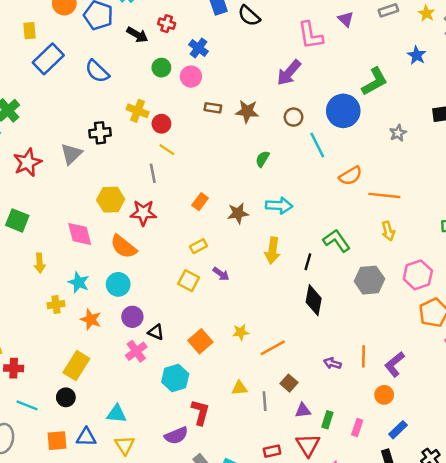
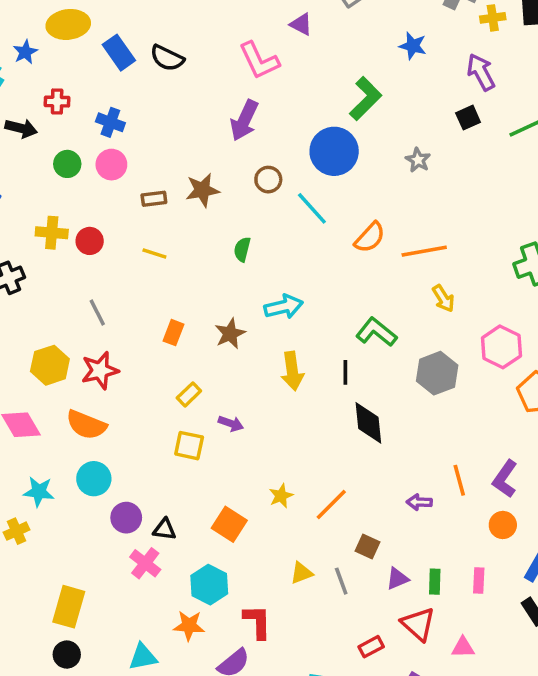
yellow line: (167, 150) -> (154, 253), moved
orange star: (91, 319) -> (189, 626), moved

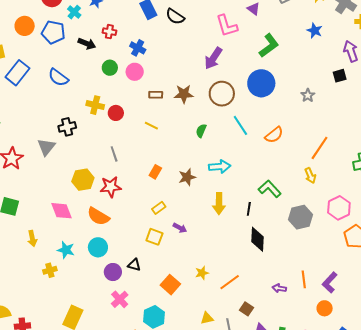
green L-shape: (366, 99) -> (269, 46), moved
brown circle: (268, 180) -> (222, 94), size x1.6
cyan line: (312, 208) -> (240, 125), moved
orange line: (424, 251) -> (320, 148), moved, turned -55
black triangle: (165, 529) -> (134, 265), moved

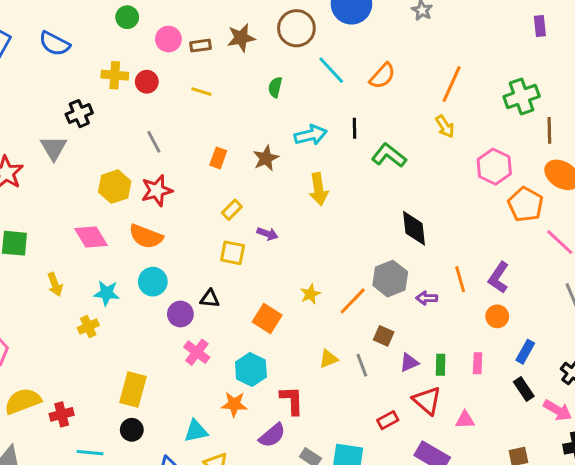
pink circle: (135, 72) -> (168, 39), moved
black line: (249, 209) -> (354, 128), moved
gray hexagon: (300, 217) -> (390, 279), moved
black diamond: (257, 239) -> (414, 228), moved

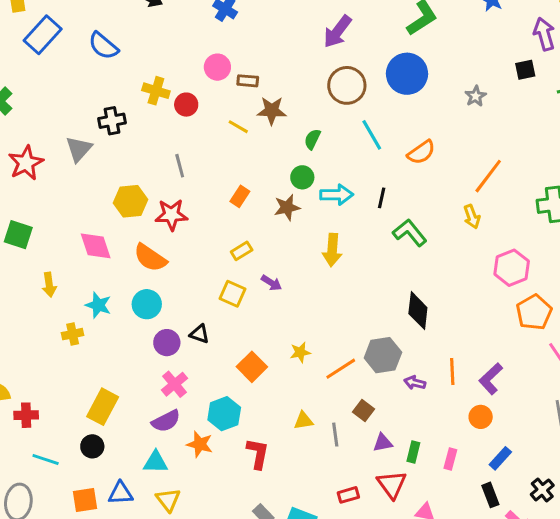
green circle: (127, 17) -> (302, 177), moved
brown star: (241, 38) -> (272, 111), moved
purple semicircle: (272, 435) -> (166, 421), moved

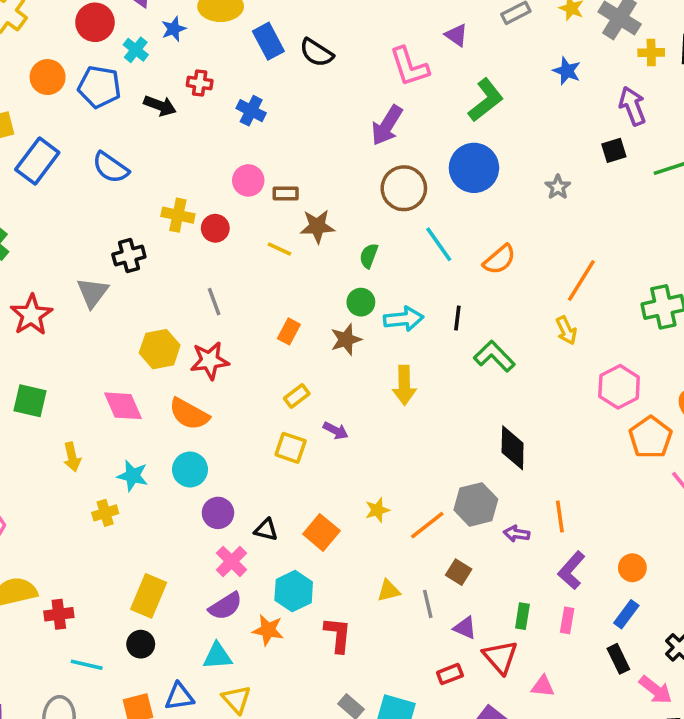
black triangle: (199, 334) -> (266, 530), moved
purple L-shape: (491, 379) -> (571, 570), moved
orange circle: (481, 417) -> (632, 568), moved
purple triangle: (383, 443) -> (465, 628), moved, turned 40

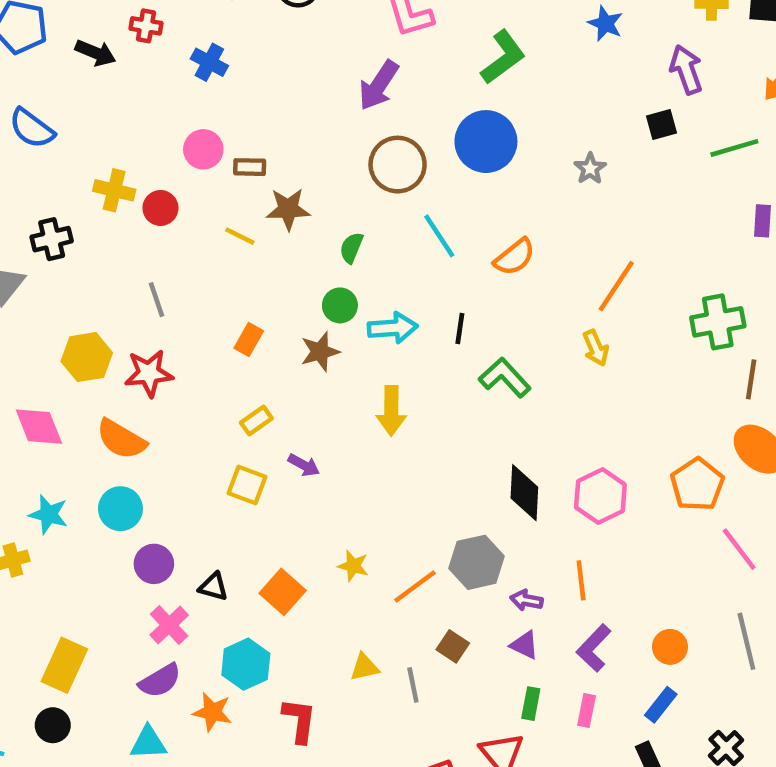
pink hexagon: (619, 387) -> (600, 496), moved
yellow star: (377, 510) -> (353, 566), turned 30
purple triangle: (465, 628) -> (524, 645), moved

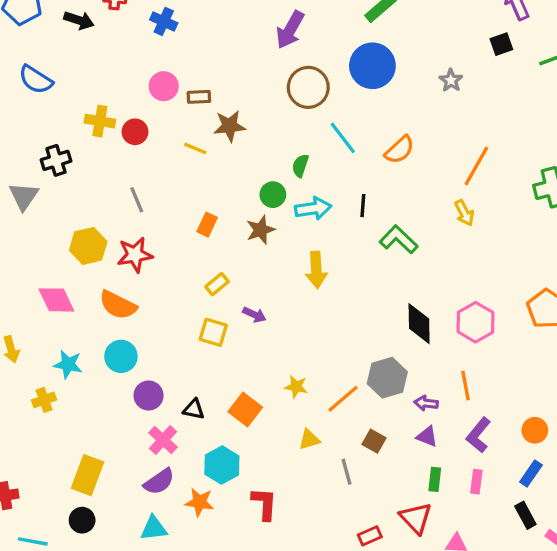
green semicircle: (351, 248) -> (300, 166), moved
yellow triangle: (364, 667) -> (309, 439), moved

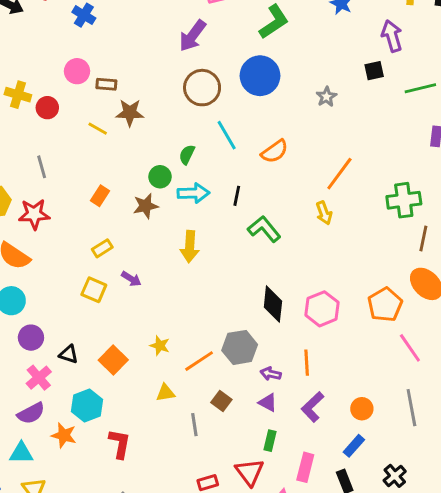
pink rectangle: (476, 482) -> (305, 467), moved, size x1.4

